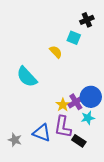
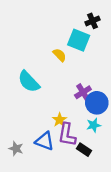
cyan square: (74, 38) -> (79, 40), size x1.5
purple cross: (76, 102) -> (83, 92), moved
yellow star: (63, 105) -> (60, 120), moved

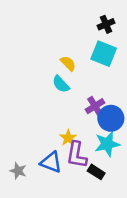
cyan square: (79, 40) -> (104, 54), moved
cyan semicircle: (29, 82) -> (61, 84), moved, size x0.7
cyan star: (94, 125) -> (107, 144), size x1.5

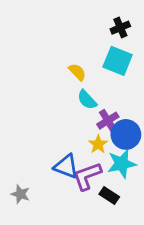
cyan semicircle: (61, 84) -> (87, 100), moved
yellow star: (68, 138) -> (98, 144), moved
purple L-shape: (77, 155) -> (87, 176), turned 60
blue triangle: (51, 162) -> (66, 166), moved

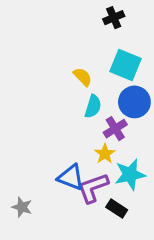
black cross: (120, 28) -> (114, 18), moved
cyan semicircle: (87, 100) -> (93, 106), turned -120
blue circle: (126, 134) -> (134, 102), moved

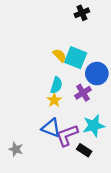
cyan square: (126, 65) -> (76, 58), moved
cyan semicircle: (93, 106) -> (56, 85), moved
yellow star: (105, 154) -> (54, 100), moved

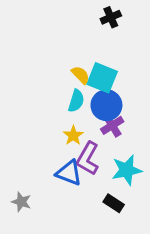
blue circle: (97, 74) -> (106, 105), moved
cyan semicircle: (56, 85) -> (76, 101), moved
purple L-shape: (67, 135) -> (88, 159), moved, turned -40

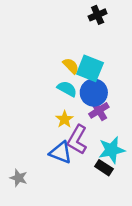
cyan semicircle: (76, 101) -> (67, 89), turned -78
black rectangle: (114, 203) -> (104, 168), moved

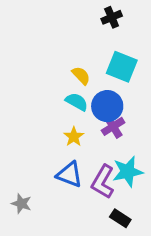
cyan square: (90, 68) -> (122, 67), moved
purple L-shape: (77, 140) -> (103, 182), moved
black rectangle: (104, 168) -> (120, 218), moved

